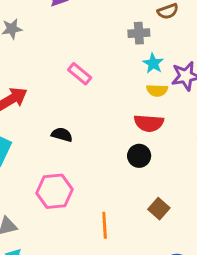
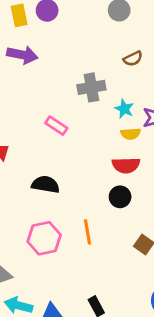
gray cross: (139, 33) -> (91, 87), moved, size x1.4
black semicircle: (62, 135) -> (45, 184), size x1.4
orange line: (105, 225) -> (87, 232), moved

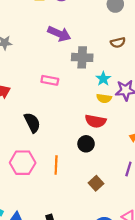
purple arrow: (22, 55) -> (59, 34), moved
pink rectangle: (56, 126) -> (50, 80), turned -35
black semicircle: (45, 184) -> (32, 123), turned 42

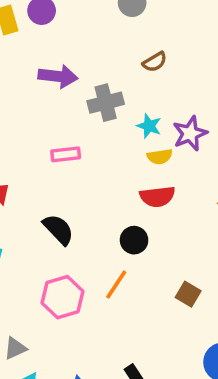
black circle: (86, 144) -> (134, 240), moved
orange line: (56, 165) -> (116, 285), turned 48

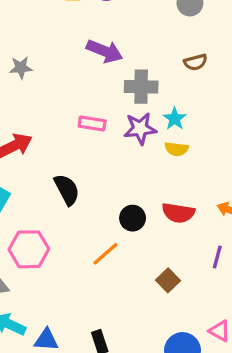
purple star: (190, 133) -> (140, 128), moved
red semicircle: (157, 197) -> (178, 213), moved
pink hexagon: (63, 297) -> (29, 249), moved

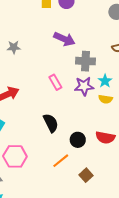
pink rectangle: (92, 124) -> (55, 82), turned 49
black semicircle: (67, 190) -> (51, 123), moved
brown square: (168, 280) -> (86, 175), moved

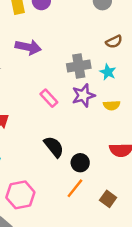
purple arrow: (64, 39) -> (28, 47), moved
cyan star: (105, 81) -> (108, 72), moved
black circle: (78, 140) -> (80, 163), moved

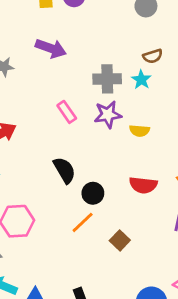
cyan star: (108, 72) -> (141, 80), moved

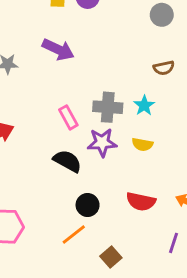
gray cross: (107, 79) -> (108, 107), moved
cyan star: (141, 80) -> (144, 105), moved
purple star: (108, 115) -> (102, 142), moved
black semicircle: (64, 170) -> (67, 161), moved, turned -36

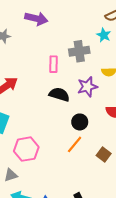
cyan star: (144, 105) -> (104, 35), moved
pink rectangle: (68, 117) -> (53, 64), turned 42
purple star: (102, 142) -> (87, 87), moved

